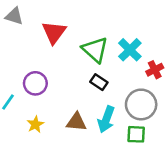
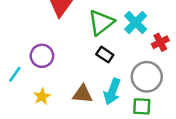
green triangle: (95, 50) -> (101, 23), turned 40

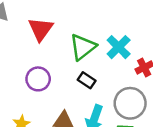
purple circle: (42, 56) -> (38, 79), moved

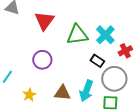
green triangle: (83, 47) -> (77, 35), turned 30
black rectangle: (87, 80) -> (97, 61), moved

